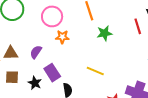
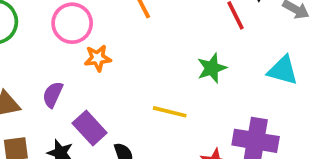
green star: (104, 33) -> (212, 68), moved

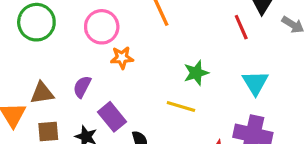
green star: (212, 68) -> (196, 73), moved
cyan triangle: (283, 70) -> (255, 83), moved, turned 40

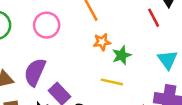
orange star: (122, 58) -> (102, 42), moved
purple semicircle: (82, 87) -> (35, 72), size x1.6

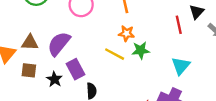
yellow line: (112, 82) -> (115, 54), moved

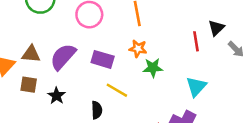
yellow line: (115, 54) -> (117, 90), moved
purple rectangle: (76, 69) -> (103, 59), moved, turned -48

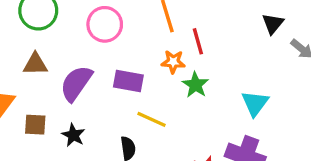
red line: (196, 41) -> (198, 41), moved
brown triangle: (31, 54) -> (35, 64), moved
green star: (153, 68) -> (195, 85), turned -30

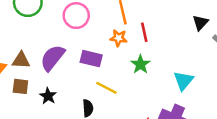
orange star: (173, 62) -> (119, 38), moved
brown triangle: (35, 64) -> (21, 60), moved

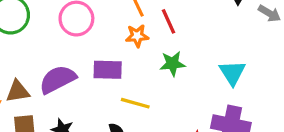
purple semicircle: (53, 58) -> (58, 79), turned 36
green star: (140, 64) -> (173, 64), turned -30

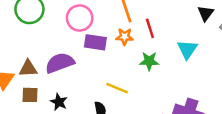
purple rectangle: (108, 70) -> (95, 42), moved
cyan triangle: (232, 73) -> (187, 49), moved

